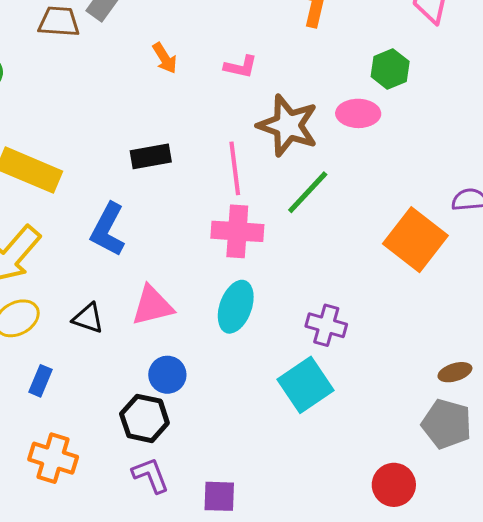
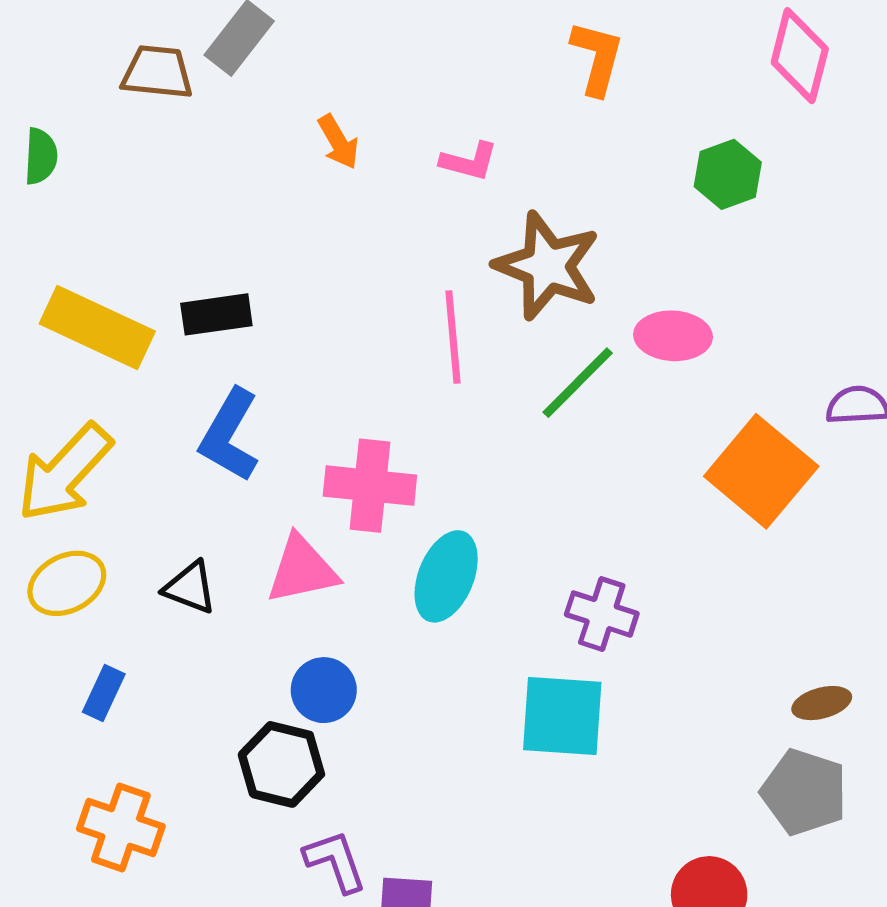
pink ellipse: (358, 113) -> (673, 336), moved
black rectangle: (151, 156) -> (216, 314), moved
pink cross: (237, 231) -> (370, 486), moved
cyan square: (305, 385) -> (562, 716), turned 36
purple L-shape: (151, 475) -> (335, 861), moved

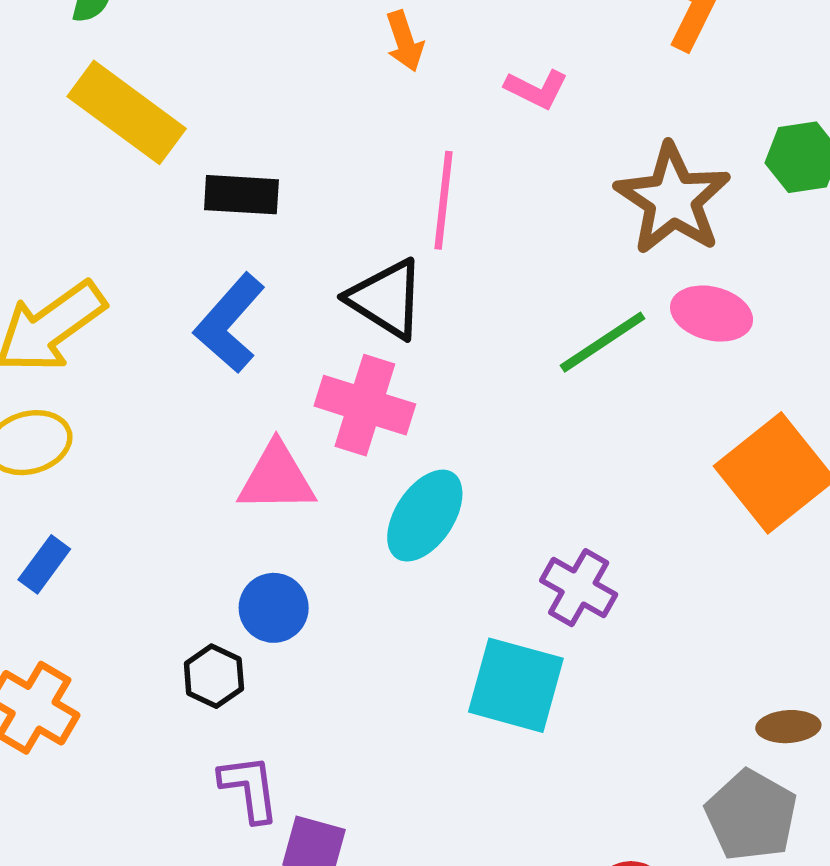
brown star: (547, 266) -> (673, 199), moved
yellow rectangle: (97, 327) -> (127, 112), moved
pink line: (453, 337) -> (444, 200), moved
black triangle: (190, 588) -> (386, 299), moved, size x1.4
black hexagon: (281, 764) -> (214, 676), size x0.7

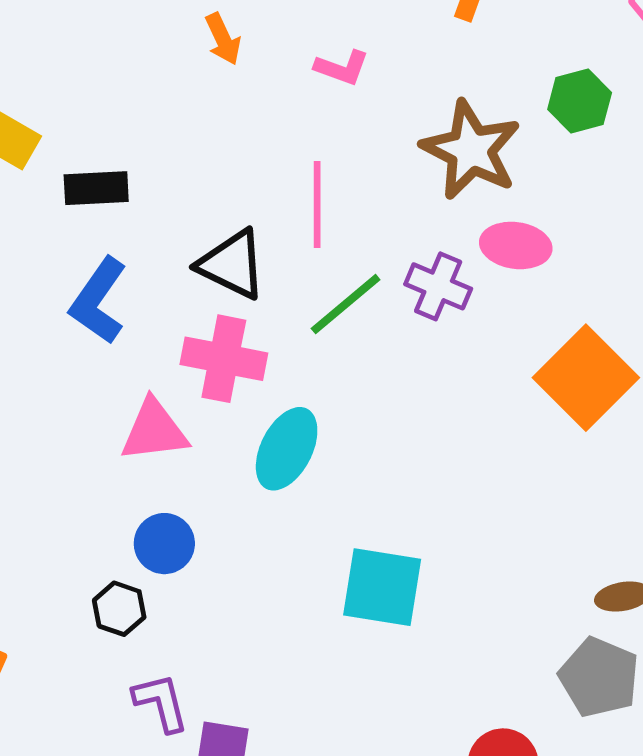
pink line: (444, 200) -> (317, 205), moved
green line: (603, 342) -> (346, 304), moved
purple cross: (579, 588) -> (438, 286), moved

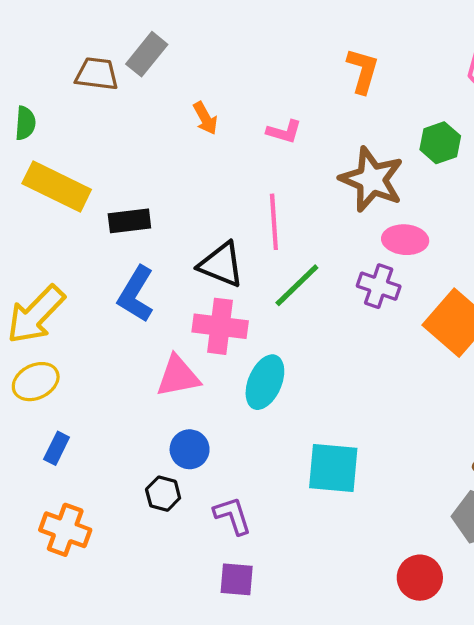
purple cross: (438, 286) -> (379, 286), moved
purple L-shape: (161, 702) -> (233, 516), moved

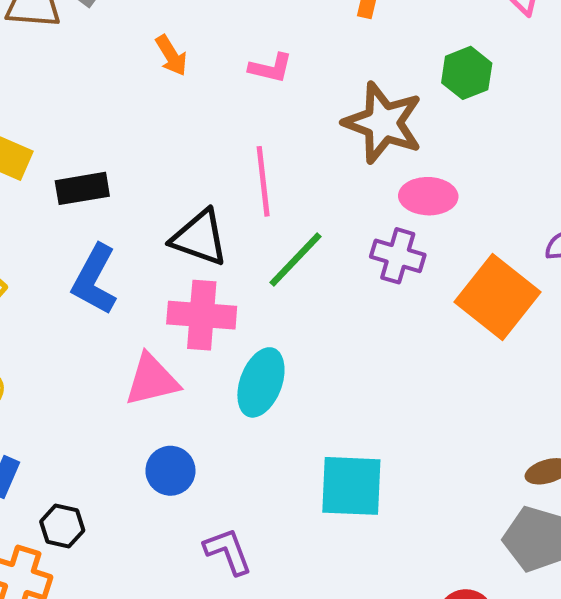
black hexagon: (163, 494) -> (62, 526), moved

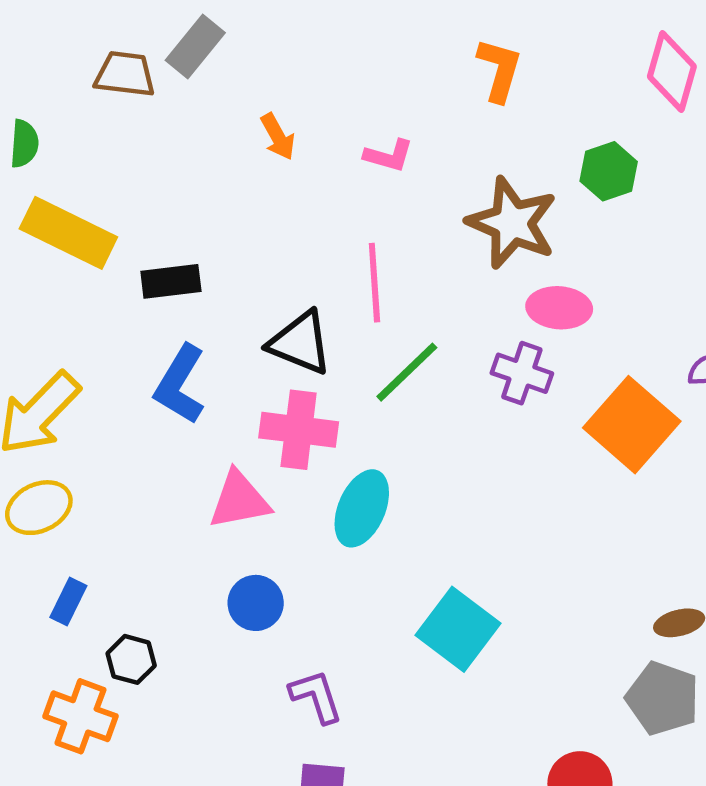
cyan square: (351, 486) -> (458, 629), turned 32

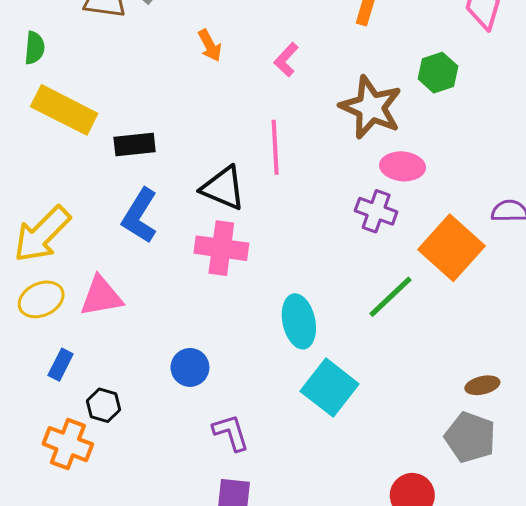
pink L-shape: (389, 156) -> (286, 60), turned 116
green line: (407, 372) -> (391, 297), moved
pink triangle: (239, 500) -> (101, 296), moved
cyan ellipse: (362, 508) -> (299, 321), moved, turned -36

